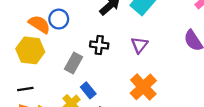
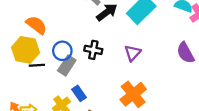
blue circle: (59, 19) -> (62, 51), moved
black line: (25, 89) -> (37, 65), moved

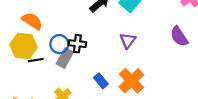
black cross: (93, 50) -> (77, 44), moved
blue rectangle: (79, 93) -> (101, 81), moved

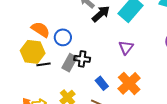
blue circle: (59, 44) -> (63, 37), moved
black cross: (77, 44) -> (82, 59), moved

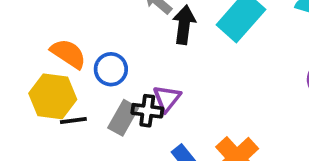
black arrow: (101, 14) -> (184, 25), turned -42
purple triangle: (126, 48) -> (167, 98), moved

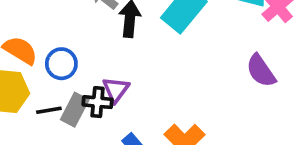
black line: (73, 121) -> (49, 110), moved

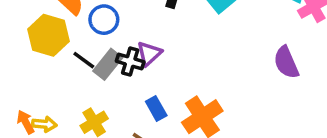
black line: (49, 110) -> (84, 60), turned 35

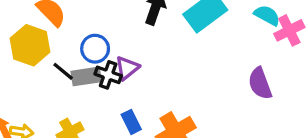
blue circle: (104, 20) -> (95, 49), moved
gray rectangle: (108, 64) -> (86, 76), turned 40

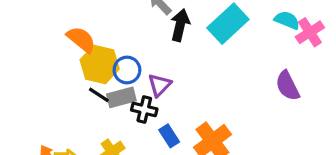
yellow hexagon: (30, 45) -> (100, 64), moved
black cross: (108, 75) -> (144, 109), moved

